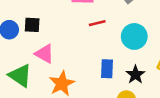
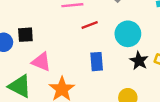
blue rectangle: (107, 69) -> (97, 62), moved
black star: (135, 75) -> (139, 61), moved

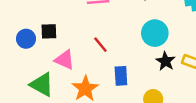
red line: (90, 25) -> (100, 45), moved, turned 70
blue rectangle: (97, 62) -> (121, 76), moved

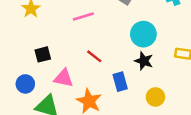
blue circle: (26, 39) -> (25, 84), moved
black star: (166, 61) -> (144, 61), moved

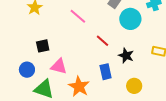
pink line: (83, 16) -> (78, 16), turned 54
cyan circle: (143, 34) -> (130, 19), moved
red line: (94, 56) -> (102, 41), moved

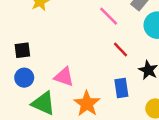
pink line: (78, 16) -> (109, 16), moved
black square: (43, 46) -> (22, 50), moved

